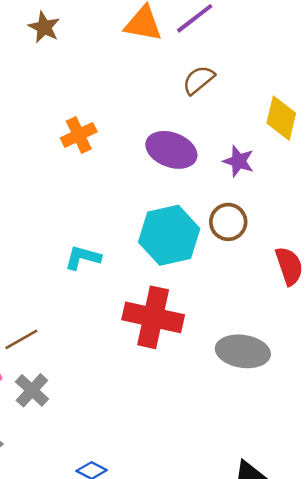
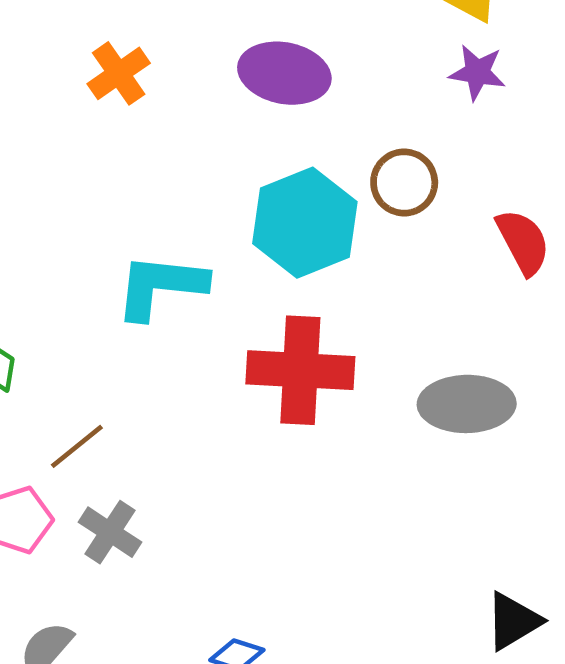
purple star: (238, 161) -> (477, 72), moved
cyan L-shape: (83, 258) -> (161, 286), size x1.5

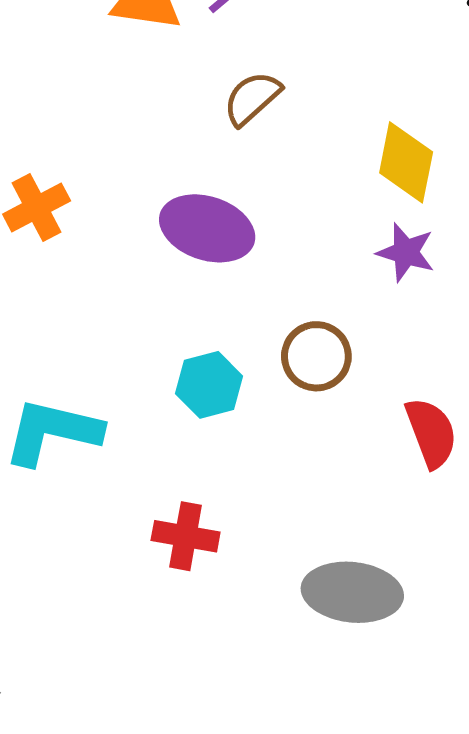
cyan hexagon: (305, 223) -> (209, 385), size x0.6
red cross: (300, 370) -> (186, 536), size x0.6

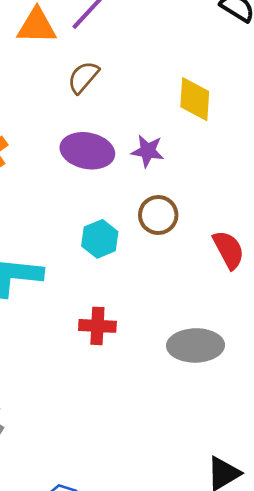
brown semicircle: (252, 98) -> (83, 77), moved
purple star: (406, 252) -> (148, 151), moved

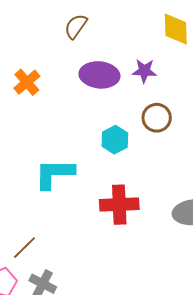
brown semicircle: (83, 77) -> (76, 26), moved
red cross: (97, 326) -> (119, 205), size x1.4

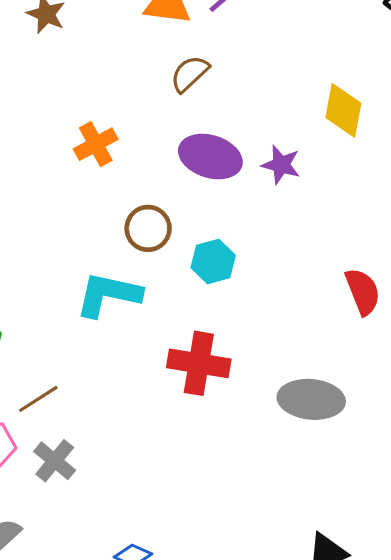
brown circle: (157, 118) -> (148, 228), moved

